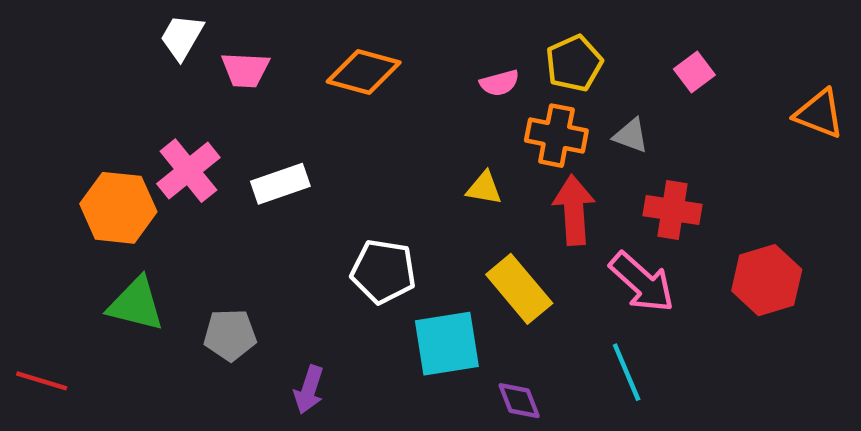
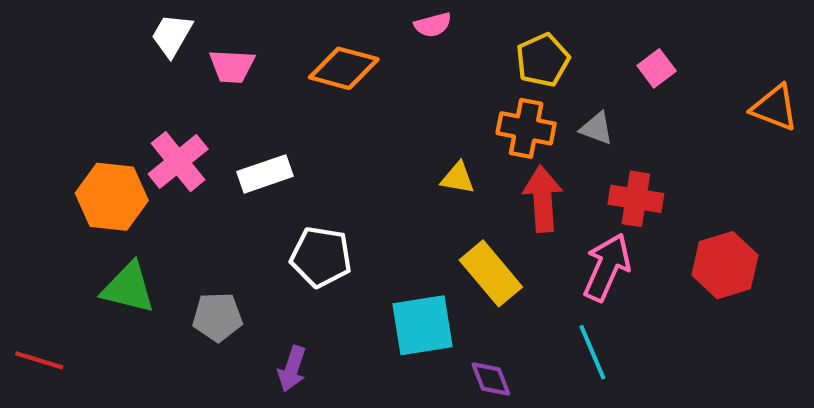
pink semicircle: (499, 83) -> (433, 25), moved
white pentagon: (383, 271) -> (321, 257), moved
pink arrow: (642, 282) -> (607, 267), turned -108

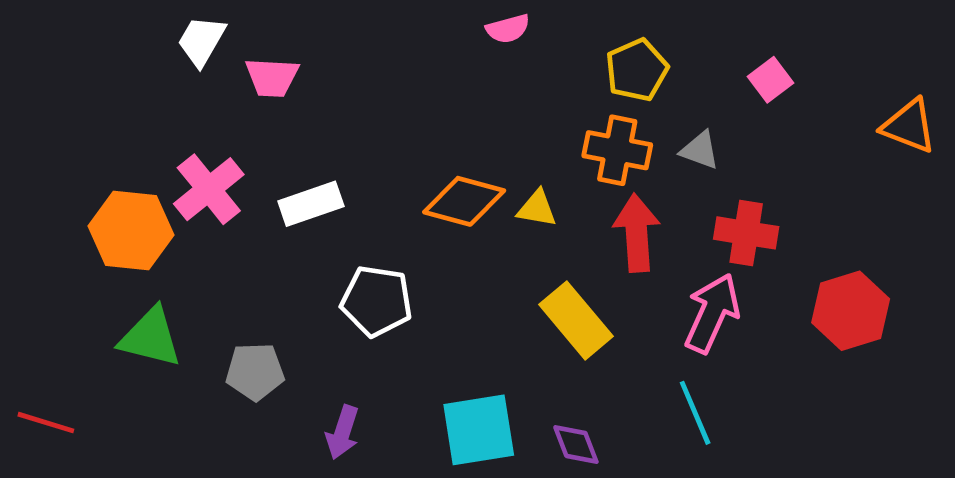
orange diamond: (344, 68) -> (464, 201), moved
cyan square: (422, 325) -> (479, 430), moved

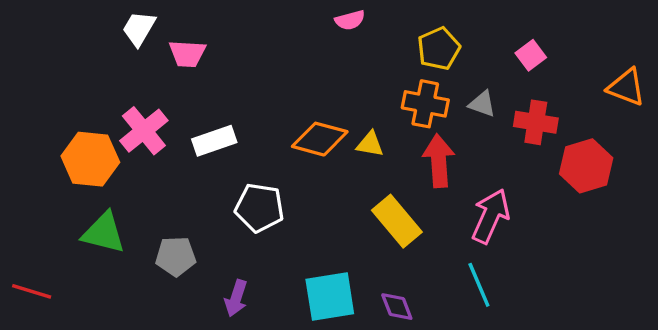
red cross: (746, 233) -> (536, 122), moved
red hexagon: (851, 311) -> (586, 166), moved

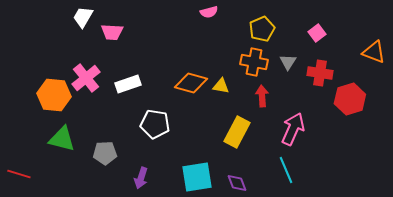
gray triangle: (482, 104) -> (288, 62), turned 42
red arrow: (439, 161) -> (262, 96), size x0.7
yellow rectangle: (397, 221) -> (237, 132), turned 68

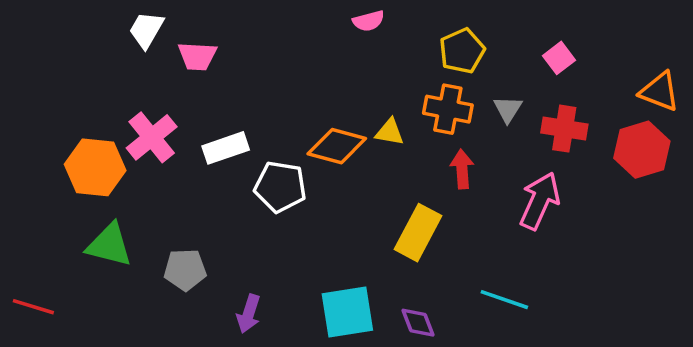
yellow triangle: (221, 86) -> (390, 132), moved
red hexagon: (350, 99) -> (642, 150), moved
white pentagon: (155, 124) -> (280, 187), moved
pink arrow: (293, 129) -> (540, 201), moved
cyan line: (286, 170) -> (504, 300), turned -48

